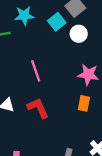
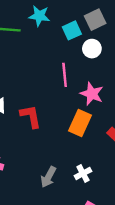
pink line: (36, 71) -> (65, 75), moved
orange rectangle: (84, 103) -> (80, 123), size x1.5

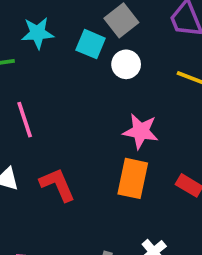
cyan square: (72, 30) -> (91, 44), turned -30
pink line: (65, 75) -> (25, 120), moved

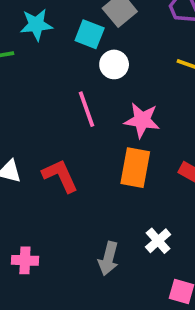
white circle: (126, 64) -> (114, 64), moved
pink line: (25, 120) -> (87, 109), moved

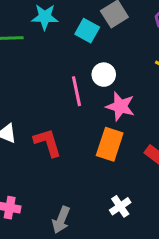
white circle: (114, 64) -> (104, 75), moved
gray arrow: (108, 259) -> (61, 220), moved

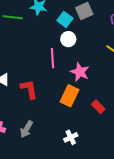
white circle: (104, 75) -> (68, 39), moved
gray arrow: (61, 220) -> (26, 129), moved

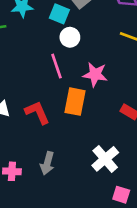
orange rectangle: (69, 96) -> (75, 102), moved
white cross: (71, 137) -> (105, 159), size x1.5

